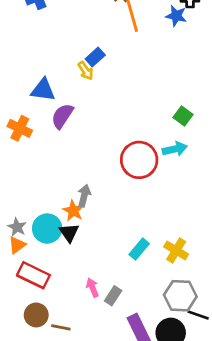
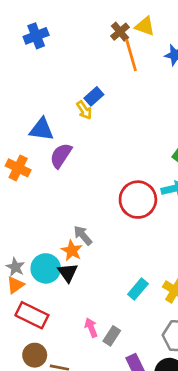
gray arrow: (84, 196) -> (83, 235), turned -55

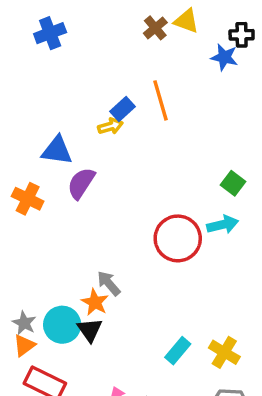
orange line: (131, 55) -> (160, 100), moved
yellow arrow: (84, 110) -> (110, 126), turned -72

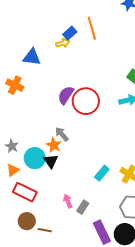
purple semicircle: (81, 183) -> (66, 95), moved
red circle: (178, 238) -> (86, 101), moved
gray star: (24, 323) -> (12, 146), moved

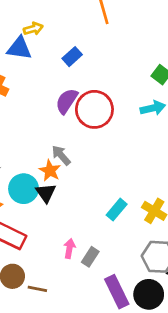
blue rectangle: (70, 33) -> (72, 57), moved
yellow arrow: (63, 43) -> (33, 29), moved
pink arrow: (68, 201) -> (69, 248), turned 32

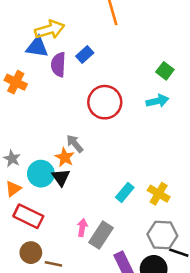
yellow arrow: (33, 29) -> (50, 29), size x1.6
purple semicircle: (67, 101) -> (58, 65), moved, turned -30
gray rectangle: (90, 257) -> (101, 235), size x1.5

